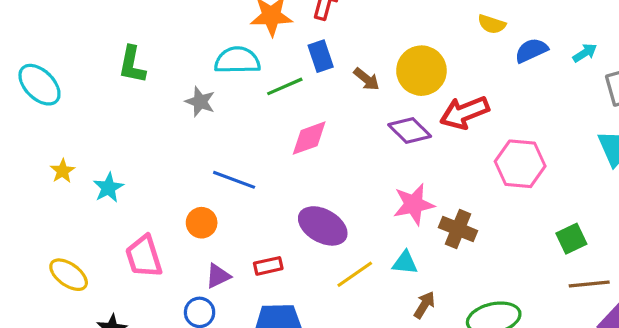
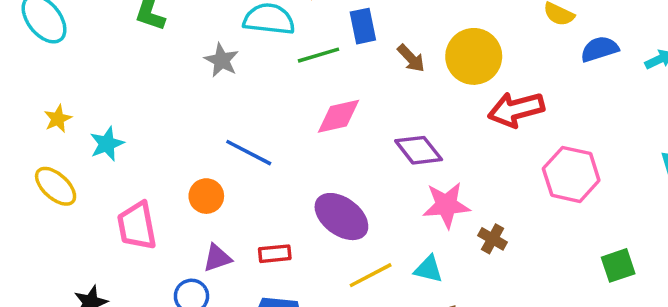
purple diamond: (410, 131) -> (419, 150), moved
brown cross: (458, 229) -> (493, 239), size x0.7
yellow ellipse: (69, 275) -> (56, 186), moved

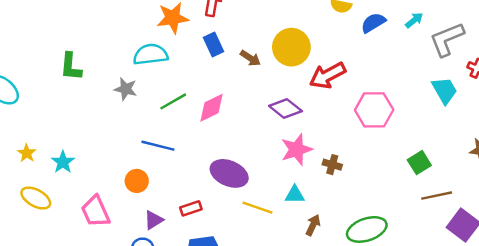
green line: (319, 55) -> (173, 101), moved
purple diamond: (419, 150) -> (285, 108), moved
yellow line: (371, 275) -> (257, 208), turned 60

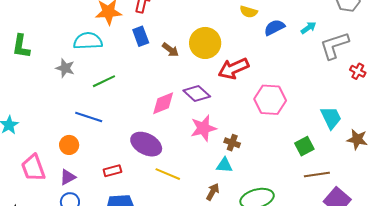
cyan trapezoid: (444, 90) -> (331, 118), moved
pink diamond: (211, 108) -> (163, 103), moved
cyan triangle: (295, 195) -> (224, 165), moved
purple triangle: (154, 220) -> (68, 177), moved

